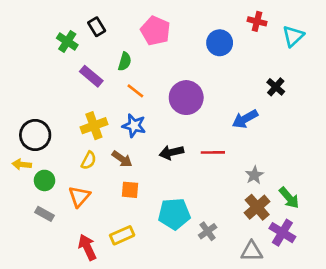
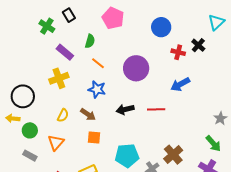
red cross: (257, 21) -> (178, 52), moved
black cross: (276, 87) -> (198, 45), moved
yellow cross: (94, 126) -> (59, 78), moved
gray star: (254, 175) -> (220, 118), moved
brown cross: (257, 207) -> (173, 155), moved

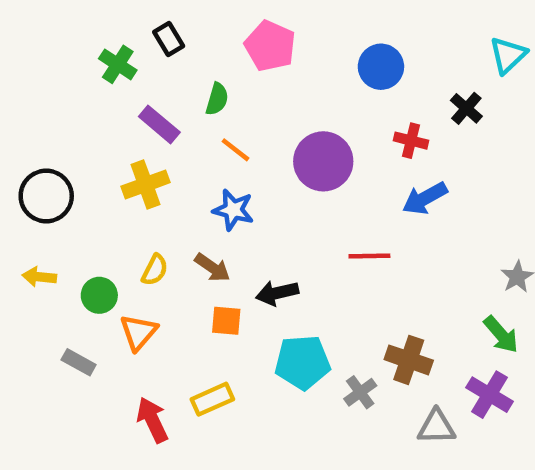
red cross: (178, 52) -> (411, 141), moved
black circle: (23, 96) -> (46, 196), moved
black arrow: (125, 109) -> (277, 293), moved
green circle: (30, 130) -> (99, 295), moved
brown cross: (173, 155) -> (409, 360), turned -30

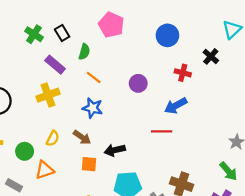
black rectangle: (169, 39) -> (62, 33), moved
purple circle: (323, 161) -> (138, 83), size x0.6
blue arrow: (425, 198) -> (176, 106), moved
orange triangle: (139, 332) -> (44, 170), turned 30

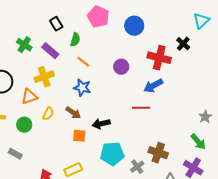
green cross: (34, 34) -> (24, 45), moved
blue circle: (167, 35) -> (134, 26), moved
red cross: (183, 73) -> (159, 58), size x1.6
orange triangle: (44, 170) -> (29, 97), moved

